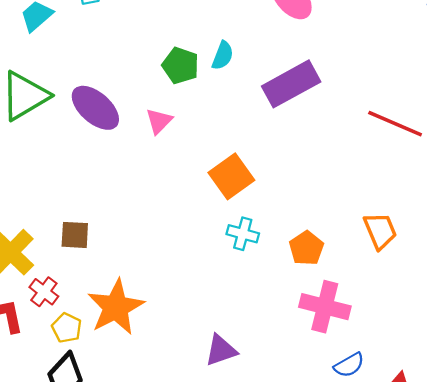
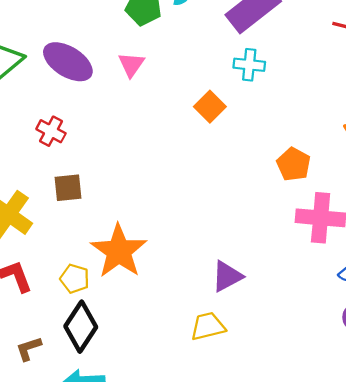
orange square: (231, 176) -> (210, 107), size x0.7
cyan cross: (243, 234) -> (249, 65), moved
red cross: (44, 292) -> (51, 131), moved

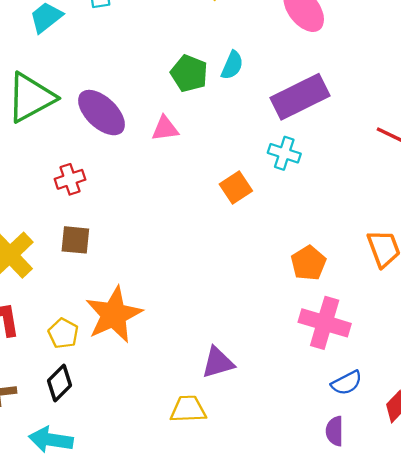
pink triangle: (131, 65) -> (165, 129), turned 36
red cross: (51, 131) -> (70, 179), turned 32
black diamond: (81, 327) -> (60, 383), size x0.7

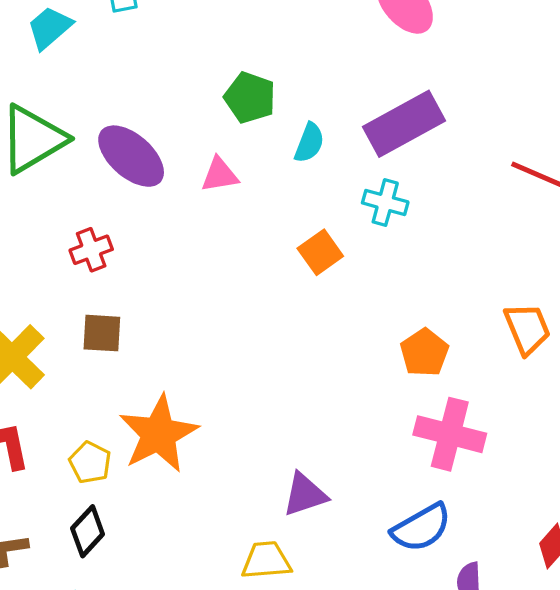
cyan semicircle: (232, 65) -> (309, 143), moved
blue semicircle: (347, 383) -> (421, 528), moved, size x1.4

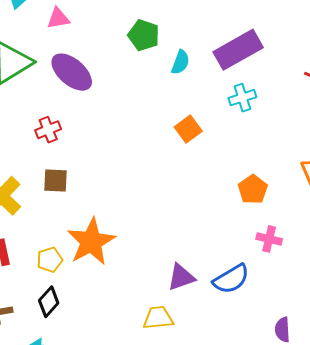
pink triangle: (220, 175) -> (58, 18), moved
cyan cross: (385, 202) -> (242, 98), moved, turned -32
pink cross: (450, 434) -> (269, 239), size x0.6
yellow pentagon: (90, 462) -> (50, 260), turned 30
blue semicircle: (421, 528) -> (231, 279), moved

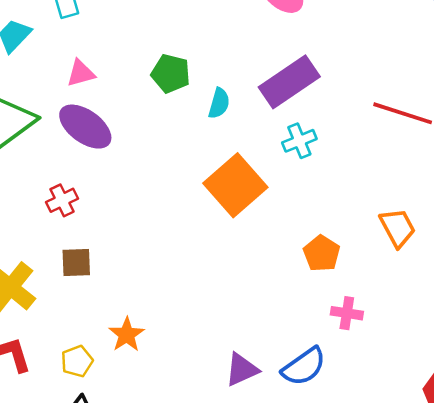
pink triangle: (58, 18) -> (81, 73), moved
orange square: (188, 129) -> (235, 185), size x1.8
orange star: (91, 242) -> (127, 335), size x0.6

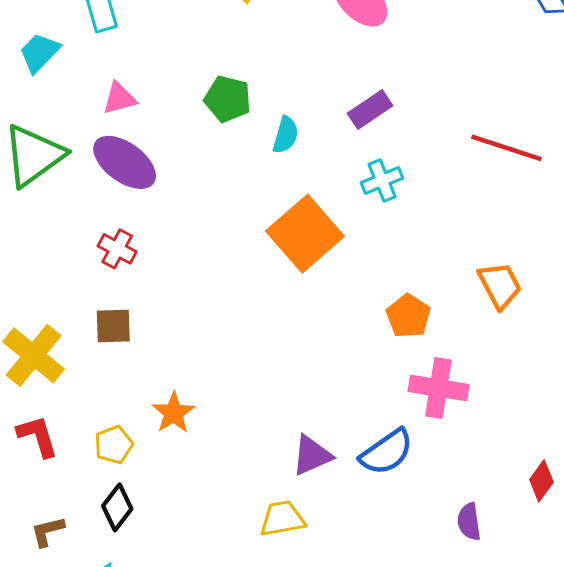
purple rectangle: (289, 82) -> (370, 110), size x0.6
red cross: (62, 200) -> (117, 249), moved, turned -36
pink cross: (347, 313) -> (438, 388), size x1.5

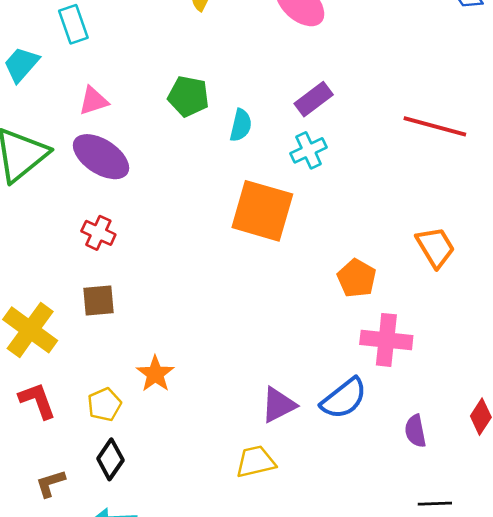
cyan cross: (382, 180) -> (309, 150), moved
orange square: (305, 234) -> (262, 211), turned -30
purple semicircle: (469, 522) -> (415, 431), moved

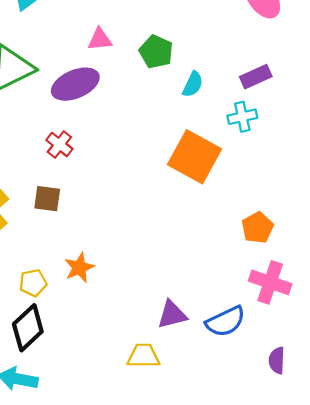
pink triangle: (93, 101) -> (100, 39), moved
purple ellipse: (101, 157) -> (75, 84), turned -69
black diamond: (110, 459) -> (28, 328), size x1.4

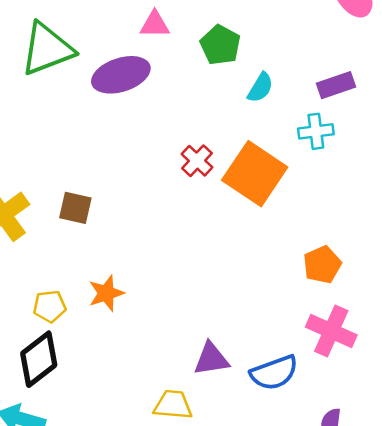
red cross: (59, 144) -> (197, 161), moved

